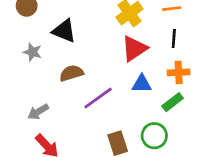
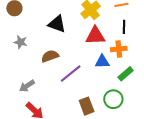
black triangle: (64, 31) -> (57, 24), moved
red triangle: (134, 49) -> (95, 36), turned 35
orange cross: (179, 72) -> (119, 49), moved

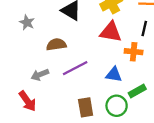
blue triangle: (102, 62) -> (114, 75), moved
green rectangle: (126, 74) -> (137, 91), moved
gray arrow: (27, 86) -> (40, 75), moved

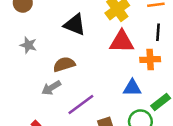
purple line: (75, 68) -> (81, 104), moved
gray arrow: (40, 75) -> (51, 88), moved

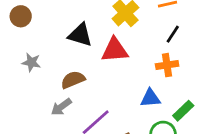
black line: (158, 32) -> (173, 34), turned 35
red triangle: (122, 42) -> (115, 50), moved

